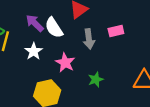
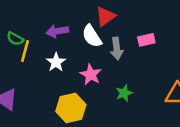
purple arrow: (35, 23) -> (57, 31), turned -54
white semicircle: (54, 28) -> (92, 36), moved

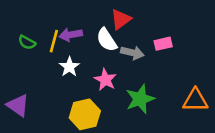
gray arrow: (117, 49) -> (132, 53), turned -70
yellow line: (25, 51) -> (54, 41), moved
green star: (124, 93) -> (140, 99), size x1.6

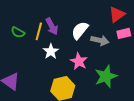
red triangle: (121, 19) -> (117, 14), moved
purple arrow: (71, 35) -> (52, 26), turned -108
white semicircle: (107, 40) -> (80, 30), turned 72

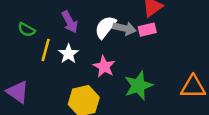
yellow line: (39, 31) -> (46, 50), moved
pink rectangle: (124, 33) -> (147, 30), moved
gray arrow: (100, 40) -> (124, 28), moved

